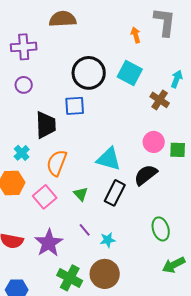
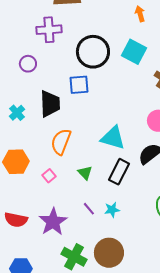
purple cross: (24, 47) -> (49, 30), moved
cyan cross: (22, 153) -> (17, 113), moved
pink square: (45, 197) -> (49, 176), size x0.6
cyan star: (108, 240) -> (112, 210), moved

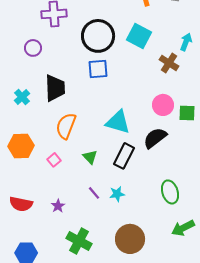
blue square: (79, 85) -> (98, 69), moved
purple star: (53, 222) -> (58, 206), size x0.5
brown circle: (109, 253) -> (130, 239), moved

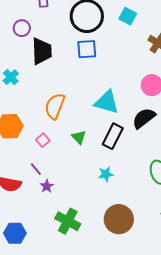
cyan square: (139, 36) -> (128, 16), size x0.7
black trapezoid: (55, 88) -> (42, 51), moved
purple line: (94, 193) -> (36, 169), moved

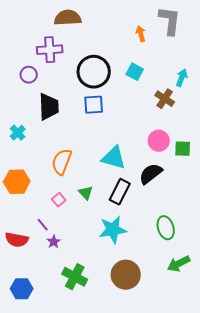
purple circle: (22, 28) -> (29, 75), moved
pink square: (43, 140) -> (59, 200), moved
cyan star: (106, 174) -> (113, 230), size x1.8

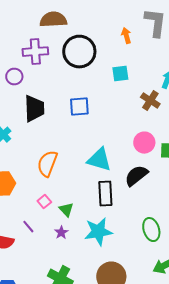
black circle: (94, 72) -> (79, 52), moved
cyan square: (135, 72) -> (120, 74), turned -36
black rectangle: (120, 192) -> (105, 194), turned -30
green triangle: (86, 193) -> (66, 210), moved
purple star: (54, 242) -> (61, 233), moved

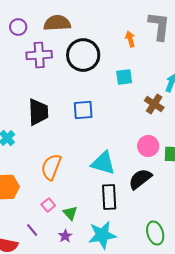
purple circle: (14, 77) -> (18, 27), moved

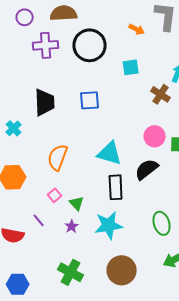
orange arrow: (130, 39) -> (137, 29), turned 133

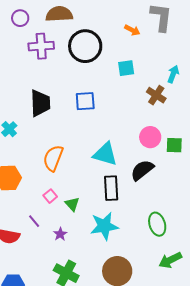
purple star: (72, 226) -> (60, 234), moved

